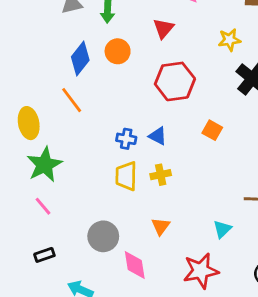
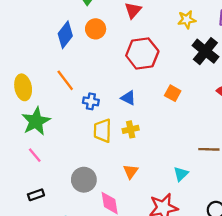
orange line: (72, 100) -> (65, 80), moved
blue cross: (126, 139) -> (91, 101), moved

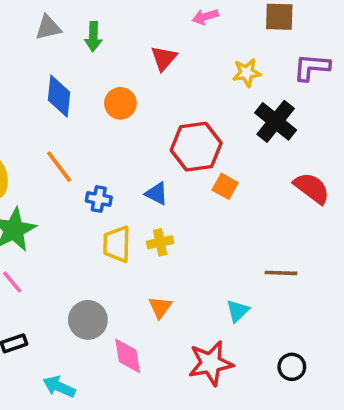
orange circle: (96, 29) -> (120, 103), moved
blue diamond: (65, 35) -> (59, 96), turned -32
red hexagon: (142, 53) -> (196, 147), moved

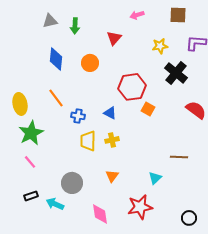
pink diamond: (128, 356) -> (100, 214), moved
black circle: (292, 367) -> (189, 218), moved
cyan arrow: (59, 387) -> (55, 204), moved

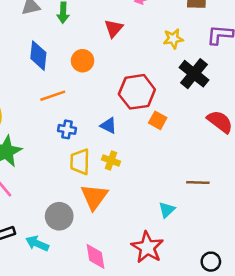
orange line: (56, 98) -> (53, 96), moved, turned -72
yellow cross: (112, 140) -> (111, 161), turned 32
orange triangle: (112, 176) -> (94, 197), moved, size x1.6
red star: (140, 207) -> (147, 247), turned -30

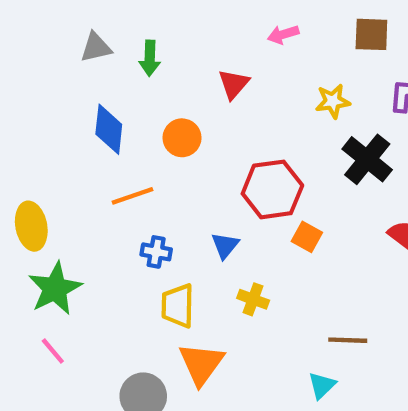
blue triangle: (108, 126) -> (225, 245), turned 42
yellow cross: (111, 161) -> (253, 299), moved
brown line: (198, 183) -> (348, 340), moved

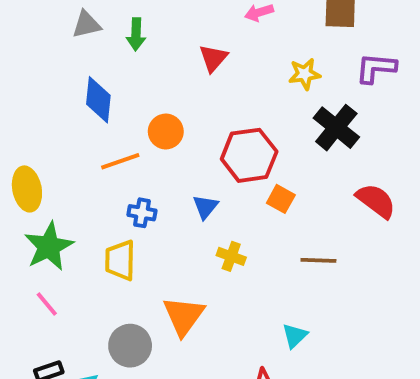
orange circle: (182, 138) -> (166, 131), moved
yellow trapezoid: (178, 306) -> (120, 260), moved
brown line: (348, 340) -> (318, 260), moved

